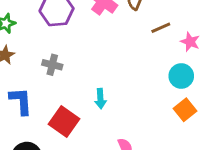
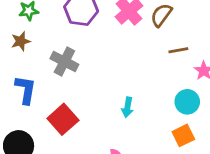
gray cross: (52, 65) -> (64, 61), size x1.4
cyan arrow: (100, 99) -> (127, 107), moved

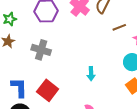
blue L-shape: (26, 90) -> (19, 87), moved

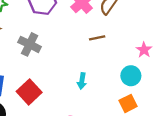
brown line: (119, 27) -> (97, 38), moved

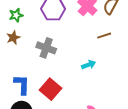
cyan arrow: (82, 81) -> (89, 65), moved, turned -112

